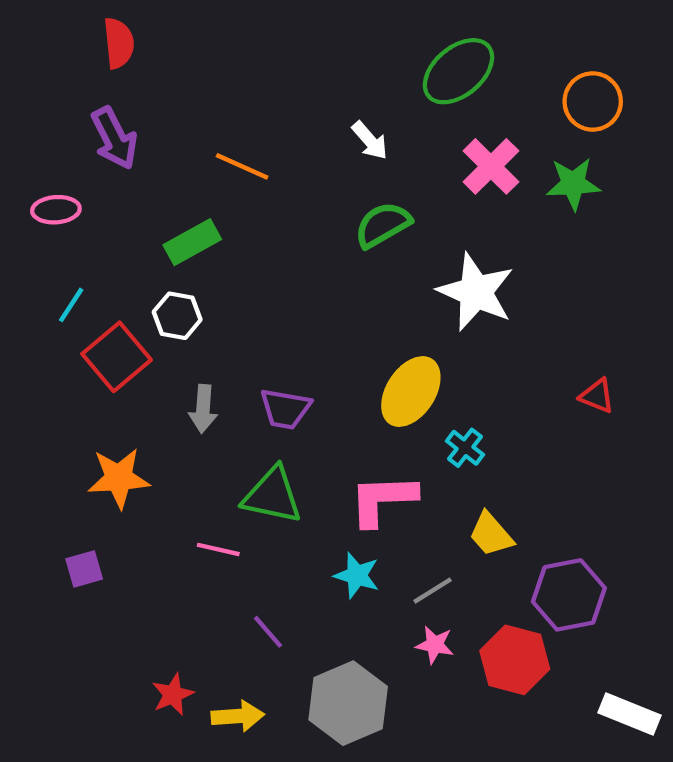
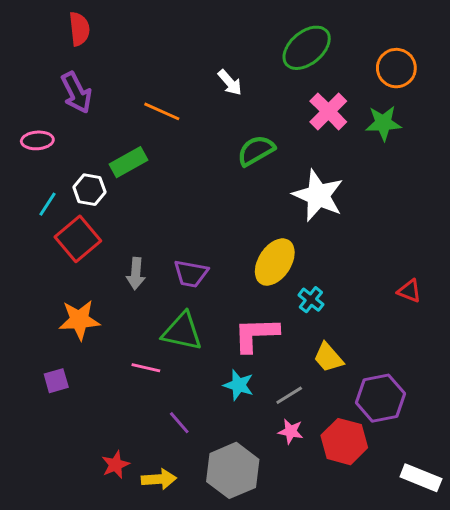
white arrow: (370, 140) -> (230, 83), moved
white hexagon: (177, 316) -> (89, 190), moved
red triangle: (597, 396) -> (409, 291), moved

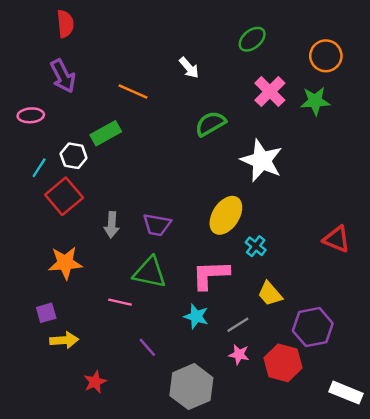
green ellipse: (307, 48) -> (252, 39), size x0.7
red triangle: (409, 291) -> (337, 239), size x1.4
yellow arrow: (159, 479) -> (64, 340), moved

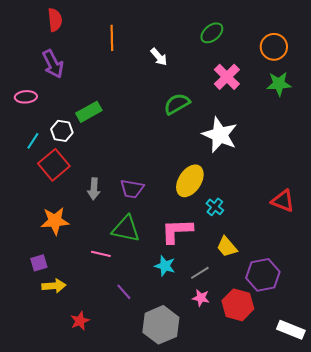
orange line: (133, 92) -> (112, 38), moved, turned 65
green star: (315, 101) -> (279, 84), moved

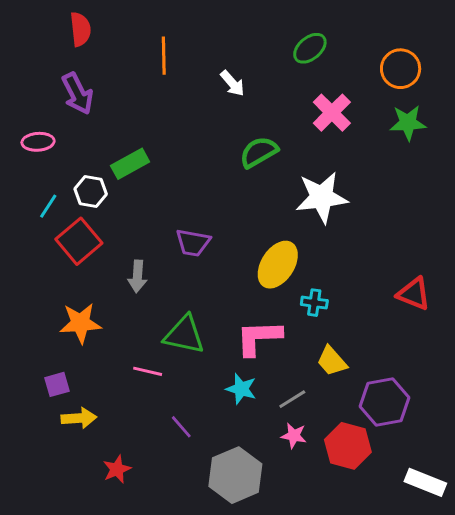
white star: (220, 135) -> (322, 197), turned -30
purple trapezoid: (132, 189) -> (193, 243), moved
cyan cross: (215, 207) -> (314, 303), turned -30

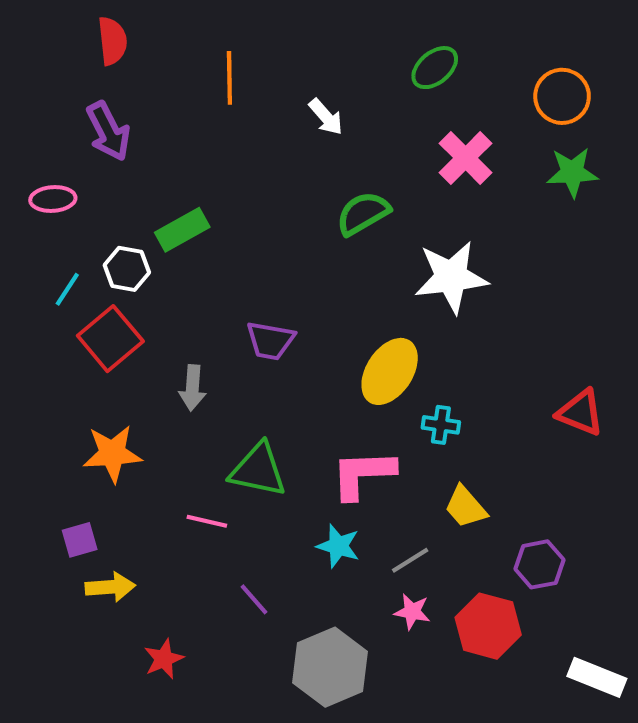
purple hexagon: (384, 402) -> (539, 564), size x0.7

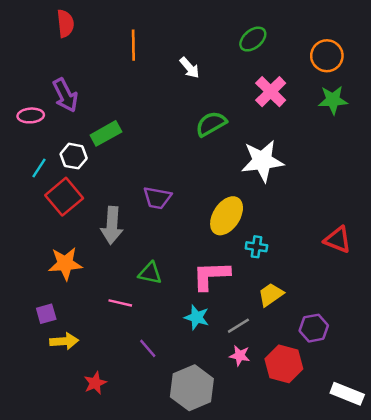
purple arrow: (108, 131) -> (65, 95), moved
gray arrow: (192, 388) -> (112, 225), size x1.4
green triangle: (258, 470) -> (150, 273), size x0.7
yellow trapezoid: (466, 507) -> (271, 295), turned 96

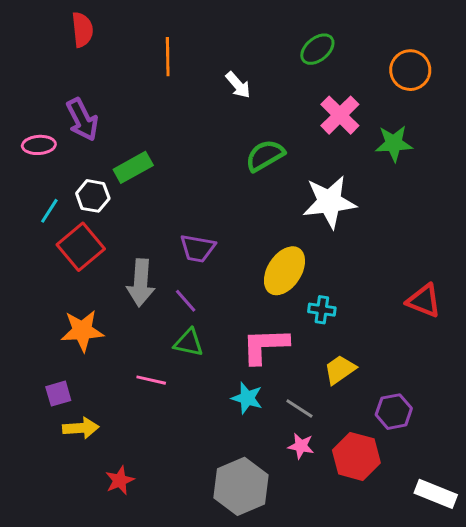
green star: (333, 100) -> (394, 143), moved
gray line: (238, 326) -> (299, 409), turned 65
purple line: (148, 348) -> (186, 301), moved

